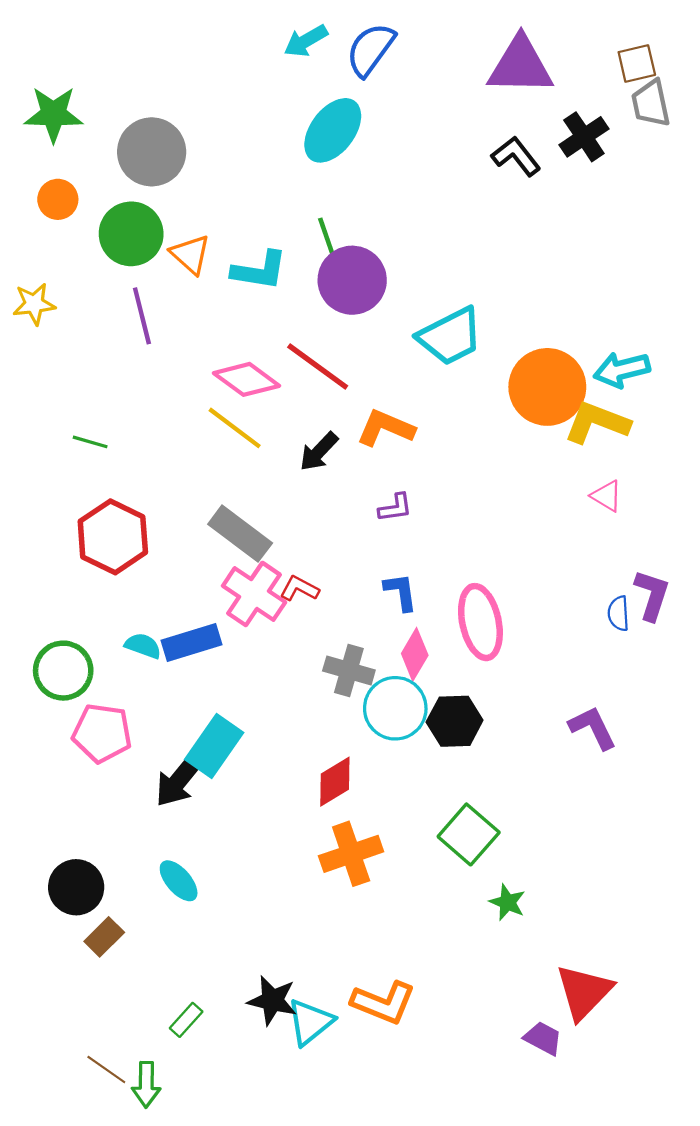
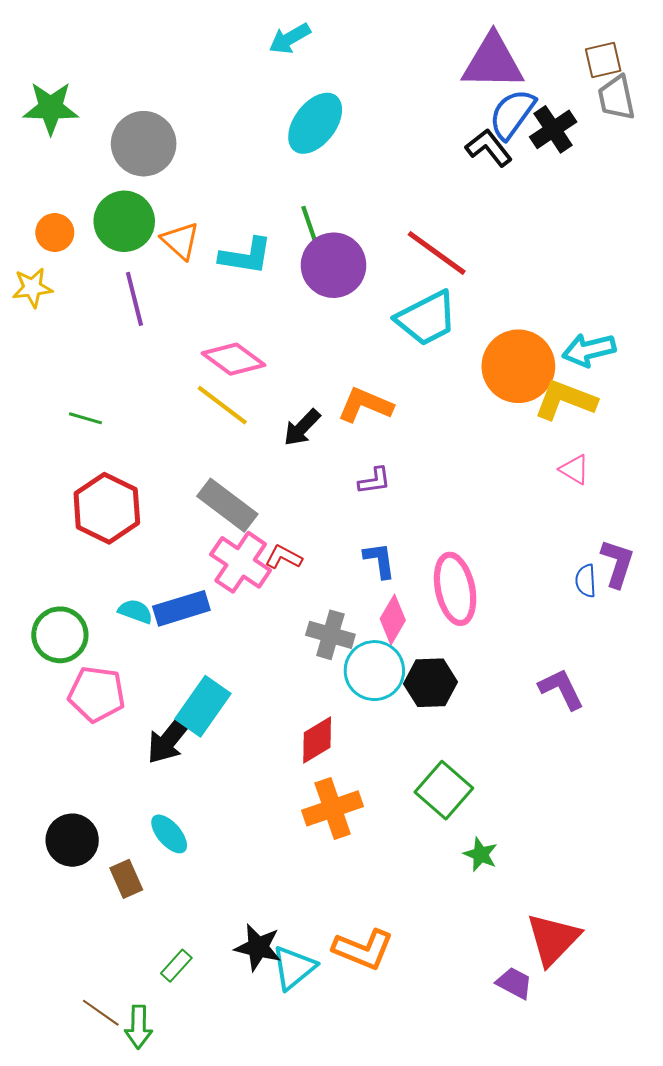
blue semicircle: (370, 49) -> (512, 114), moved
orange circle: (58, 199) -> (55, 233), moved
red line: (318, 366) -> (437, 253), moved
brown rectangle: (104, 937) -> (126, 879), moved, turned -69

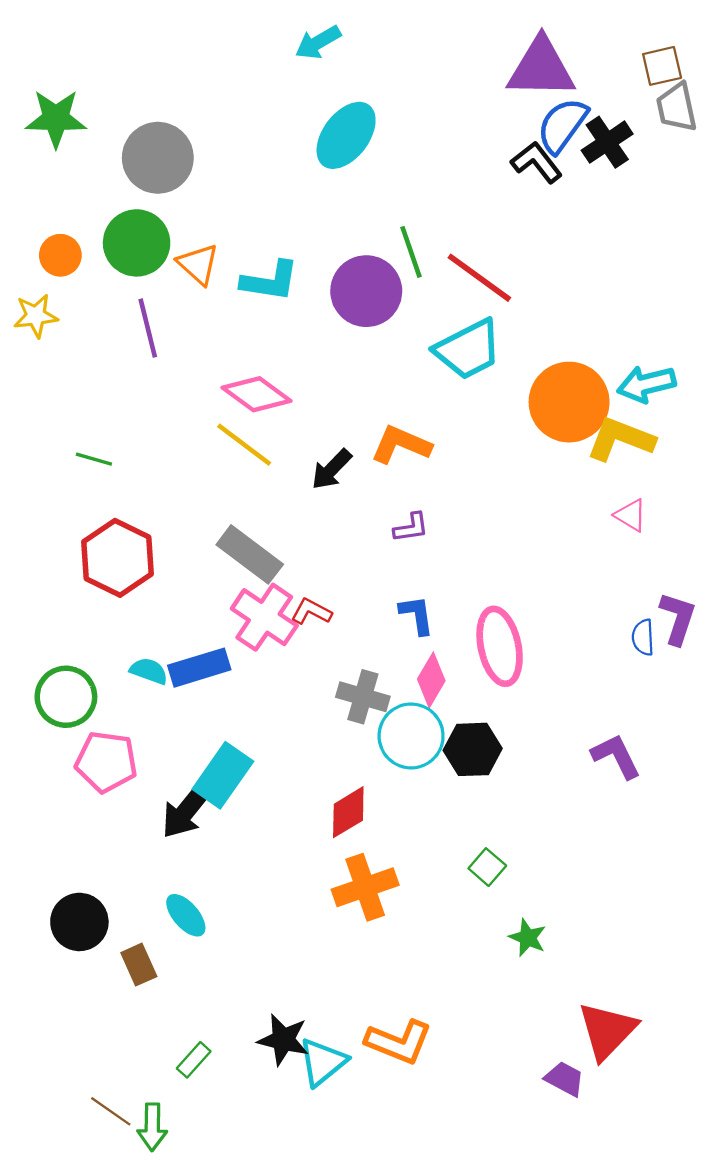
green line: (311, 229) -> (411, 252), moved
green square: (444, 790) -> (487, 867), size x0.6

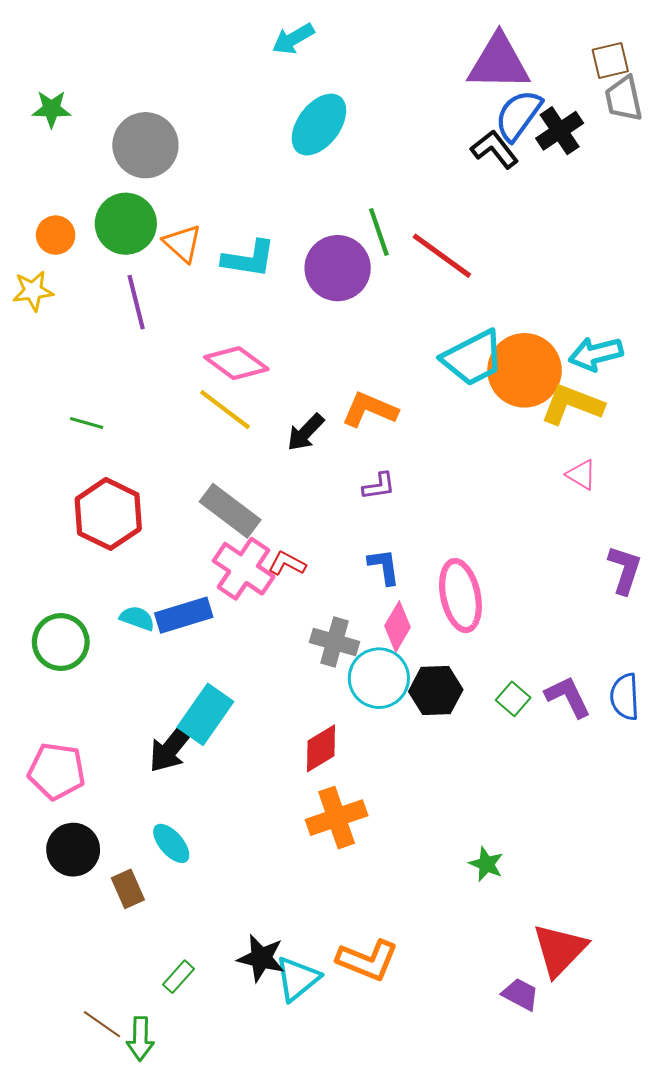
green star: (56, 119) -> (51, 109), size x0.7
cyan trapezoid: (468, 349) -> (473, 358), moved
blue semicircle: (643, 637) -> (625, 697), moved, size x1.4
pink pentagon: (106, 762) -> (57, 771), moved
green square: (487, 867) -> (513, 699), moved

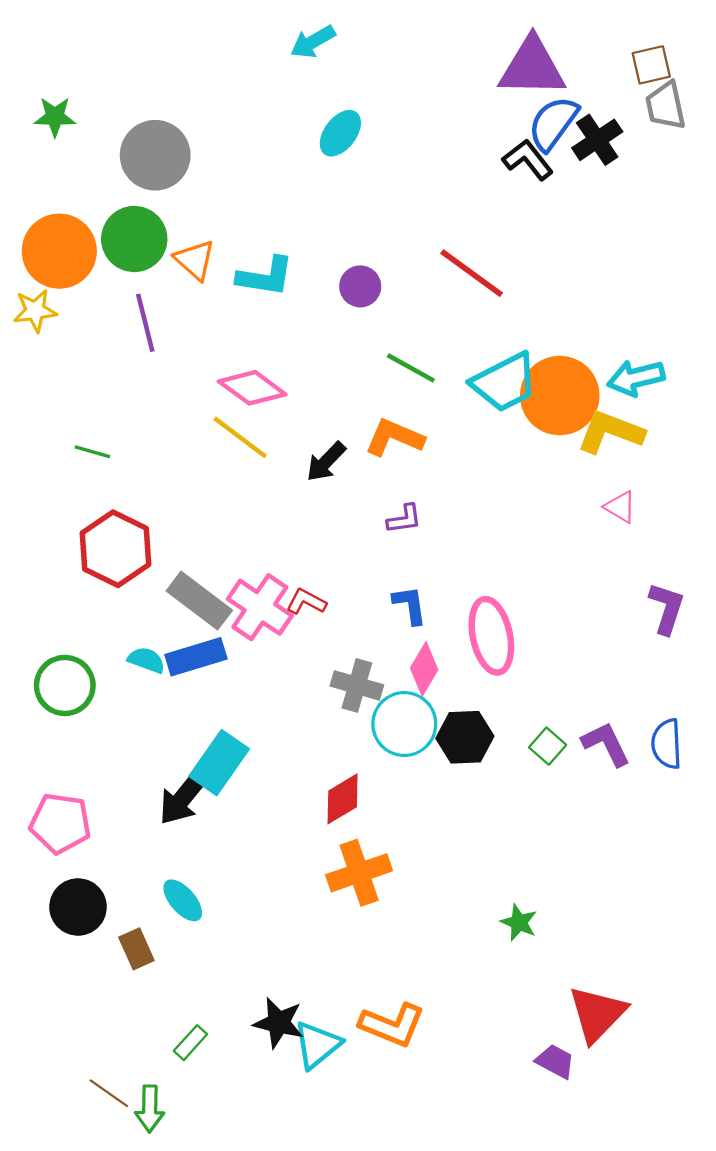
cyan ellipse: (319, 125) -> (340, 133), size x0.7
green line: (379, 232) -> (411, 368), moved, turned -42
orange circle: (56, 235) -> (59, 251), size x1.8
purple circle: (338, 268) -> (360, 286), size x0.6
gray rectangle: (230, 511) -> (199, 601), moved

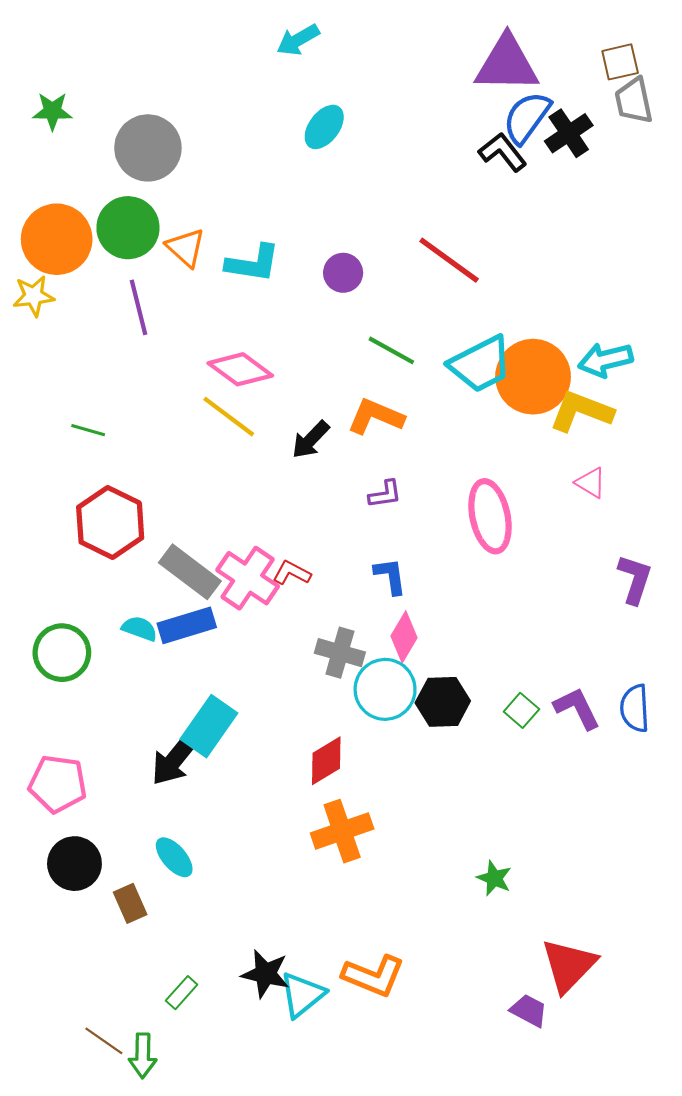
pink ellipse: (491, 636) -> (490, 516), moved

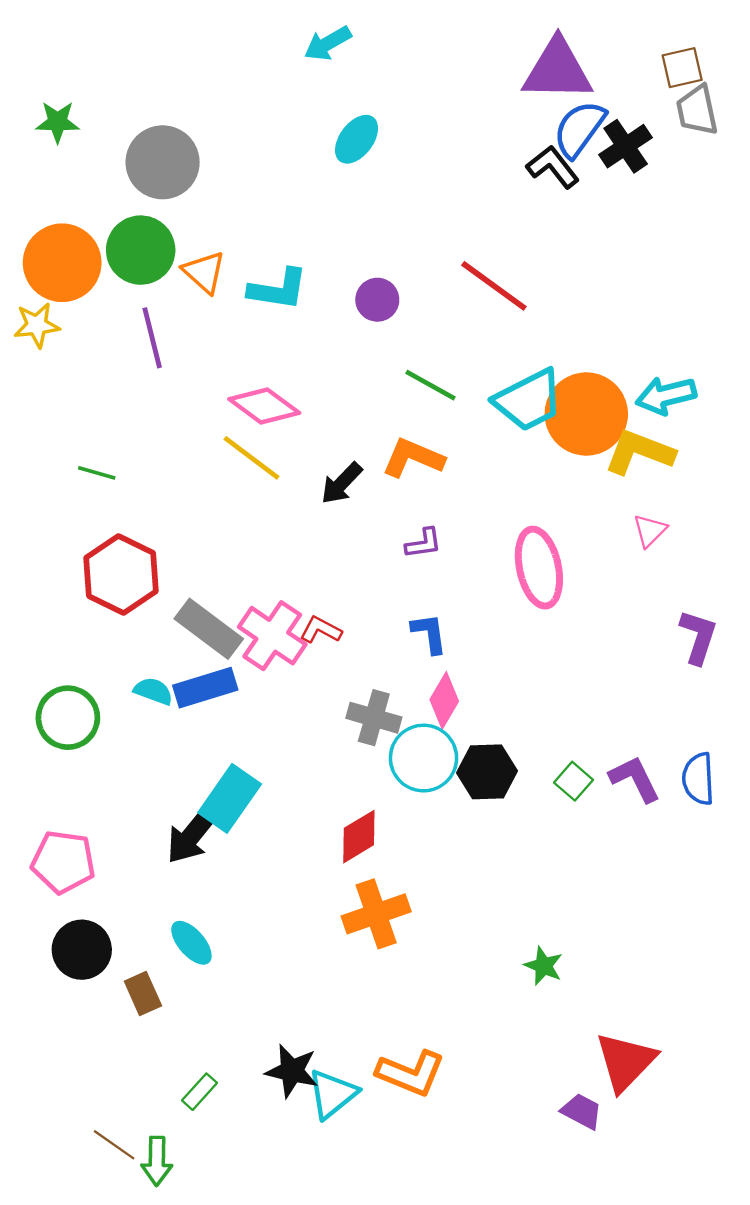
pink triangle: (591, 483) -> (650, 531), turned 44

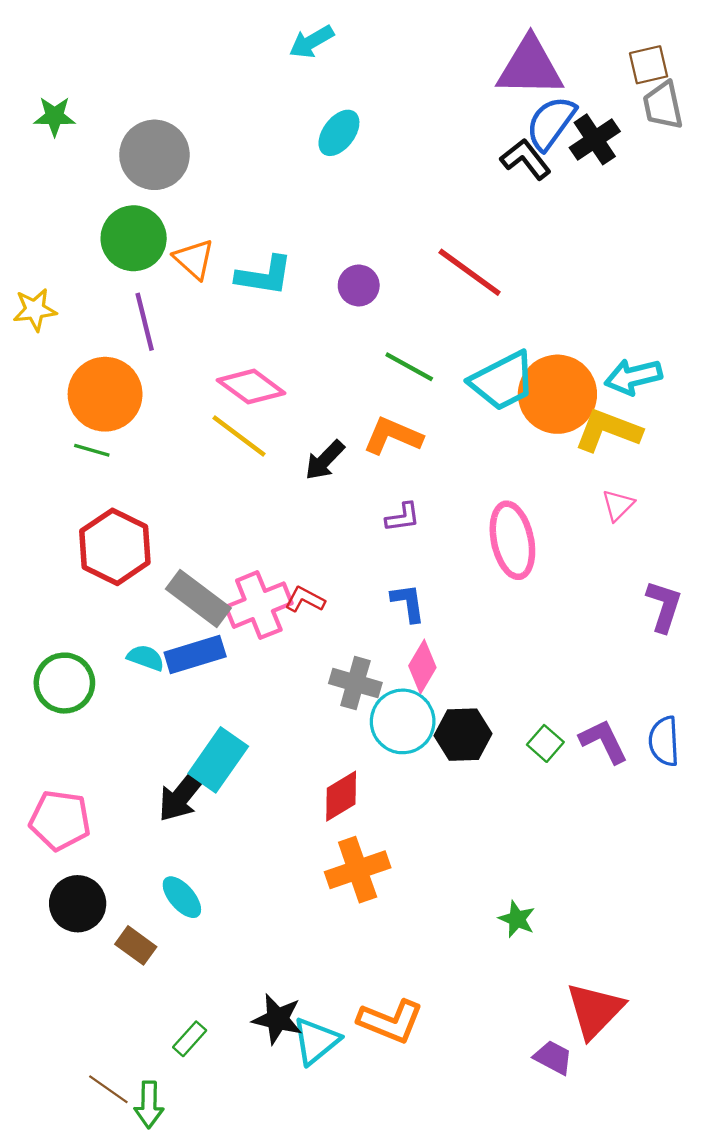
orange circle: (62, 263) -> (105, 394), moved
pink cross: (272, 636) -> (259, 605), turned 34
brown rectangle: (143, 994) -> (136, 945), turned -30

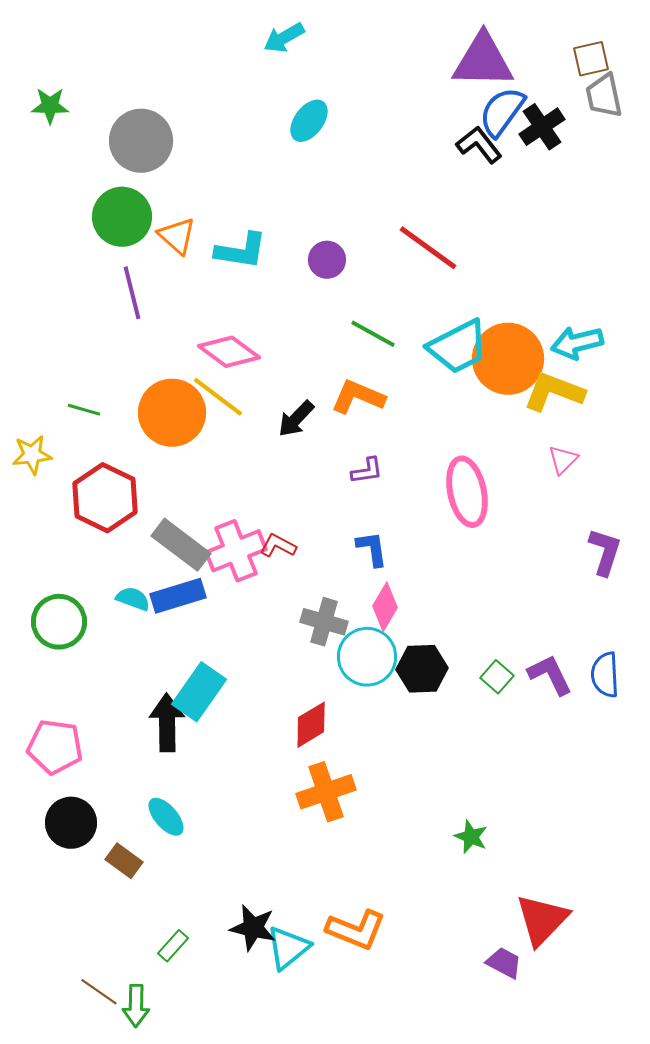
yellow star: (35, 310) -> (32, 455), moved
orange circle: (105, 394) -> (172, 413), moved
black arrow: (183, 794) -> (167, 723), turned 140

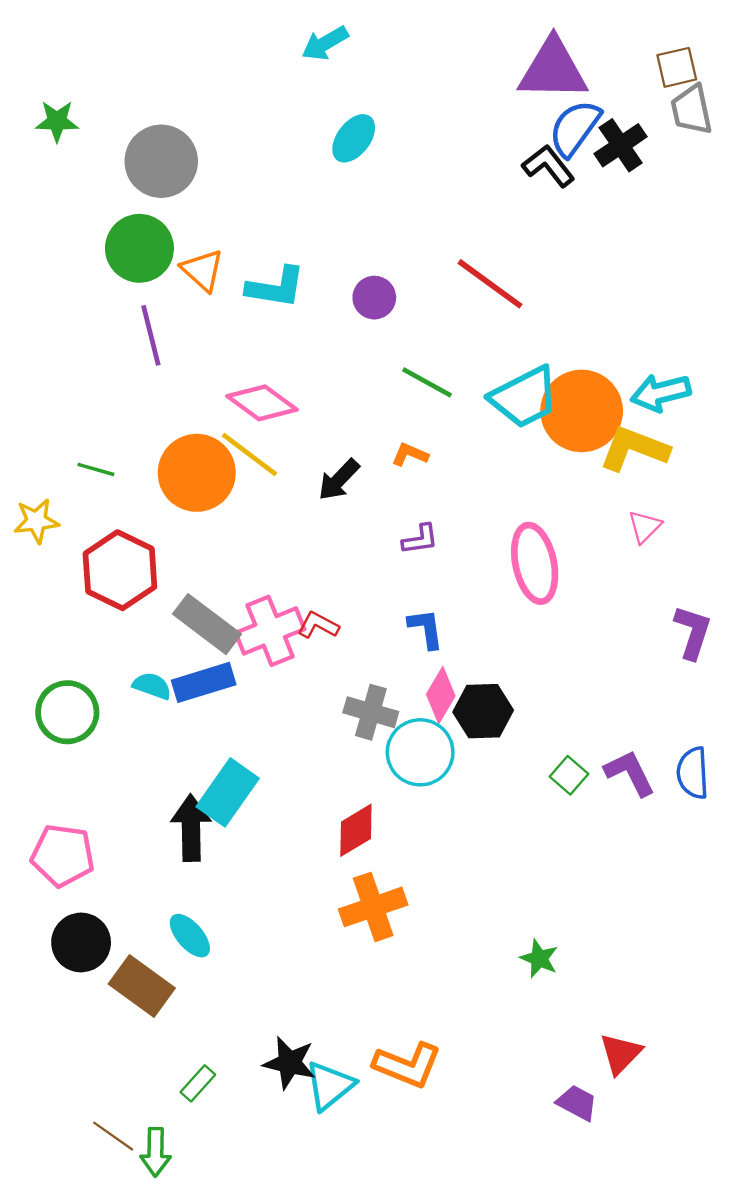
orange L-shape: (358, 397) -> (410, 455), size x0.6
black hexagon: (422, 669) -> (483, 711), moved
brown rectangle: (124, 861) -> (142, 986), size x1.5
red triangle: (542, 920) -> (621, 1054), size x0.7

